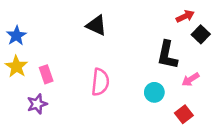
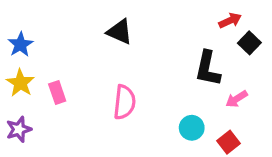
cyan circle: (154, 92) -> (192, 128), moved
purple star: (37, 104) -> (19, 129), moved

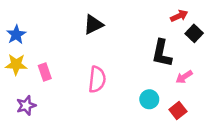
black triangle: (120, 32) -> (93, 25), turned -50
yellow star: (20, 83) -> (16, 64), turned -30
purple star: (19, 129) -> (26, 106), moved

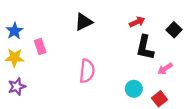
red arrow: (179, 16) -> (137, 22), moved
pink rectangle: (45, 72) -> (40, 46), moved
purple star: (26, 106) -> (17, 87), moved

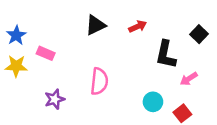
red arrow: (137, 22) -> (138, 26), moved
pink rectangle: (40, 46) -> (46, 53), turned -48
purple star: (17, 87) -> (55, 99), moved

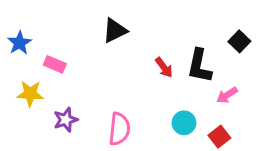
red arrow: (138, 26) -> (164, 67), moved, turned 78
yellow star: (16, 66) -> (30, 94), moved
pink semicircle: (99, 81) -> (119, 129), moved

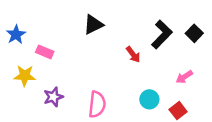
black L-shape: (199, 66) -> (162, 35), moved, turned -148

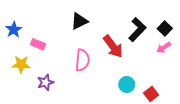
red arrow: (133, 54) -> (113, 46), size x1.6
pink arrow: (184, 77) -> (164, 48), moved
pink semicircle: (97, 104) -> (82, 60), moved

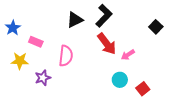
black L-shape: (137, 30) -> (104, 16), moved
pink arrow: (164, 48) -> (128, 55), moved
pink semicircle: (82, 60) -> (66, 56), moved

